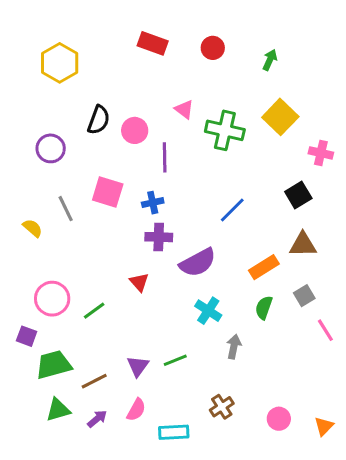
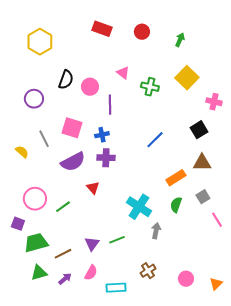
green cross: (225, 130) -> (150, 87), size x0.7
purple semicircle: (198, 263) -> (73, 162), moved
cyan cross: (208, 311) -> (139, 207), size x1.4

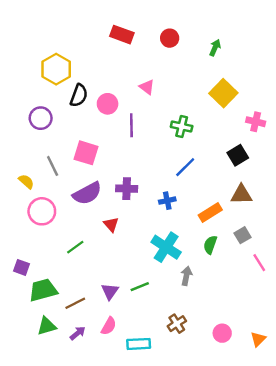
yellow hexagon: (40, 42) -> (56, 69), moved
green cross: (150, 87) -> (182, 126), moved
blue cross: (102, 135) -> (167, 201), moved
pink circle: (35, 199) -> (42, 211), moved

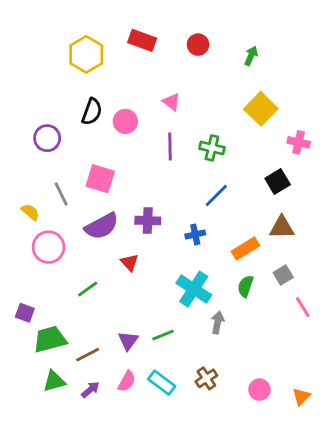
yellow hexagon: (56, 69) -> (86, 54), moved
purple line: (131, 125) -> (170, 147), moved
cyan rectangle: (139, 344) -> (162, 383), moved, turned 40

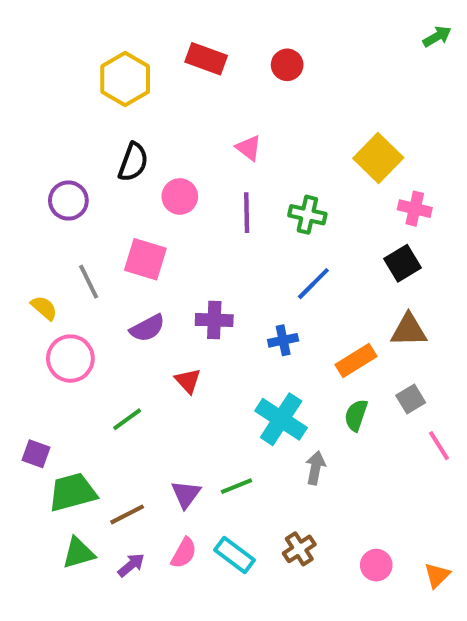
green arrow: (251, 56) -> (437, 36), moved, turned 36
pink circle: (125, 121) -> (180, 196), moved
pink cross: (299, 142) -> (415, 209), moved
purple semicircle: (102, 226) -> (147, 328), size x0.7

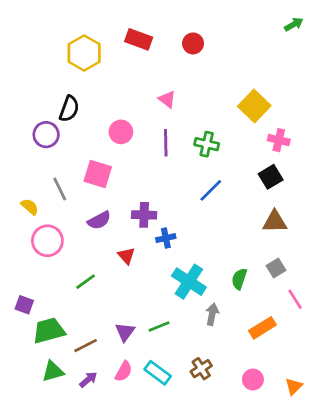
black semicircle: (133, 162) -> (69, 109), moved
blue cross: (283, 340) -> (166, 238), moved
orange rectangle: (356, 361) -> (262, 328), moved

